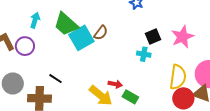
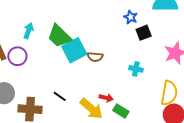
brown semicircle: (101, 33) -> (95, 57), moved, turned 56
black square: (153, 36) -> (144, 33), moved
black line: (56, 79) -> (60, 96), moved

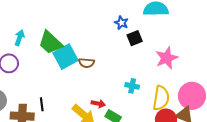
cyan cross: (136, 69) -> (132, 86), moved
black line: (60, 96) -> (42, 104), moved, turned 48

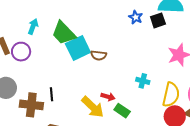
black square: (135, 38) -> (158, 20), moved

